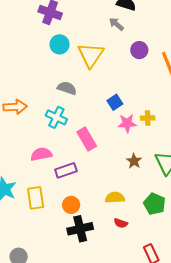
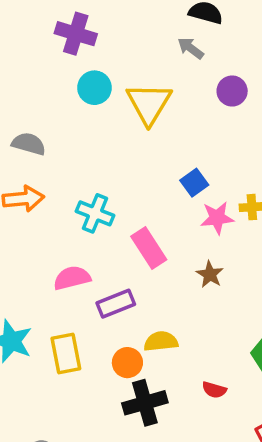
gray semicircle: (67, 88) -> (29, 144), moved
brown star: (134, 161) -> (210, 274), moved
yellow semicircle: (115, 198) -> (161, 341), moved

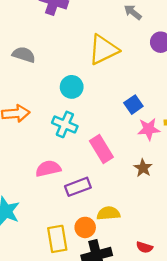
cyan circle: (94, 88) -> (72, 87), moved
yellow triangle: (149, 103) -> (103, 50), turned 32
gray semicircle: (29, 144) -> (24, 55), moved
yellow rectangle: (66, 353) -> (57, 239), moved

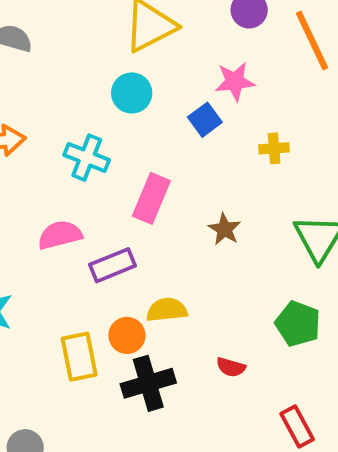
cyan circle: (72, 87) -> (132, 93), moved
pink star: (149, 129) -> (235, 81), moved
pink rectangle: (101, 149) -> (151, 198), turned 56

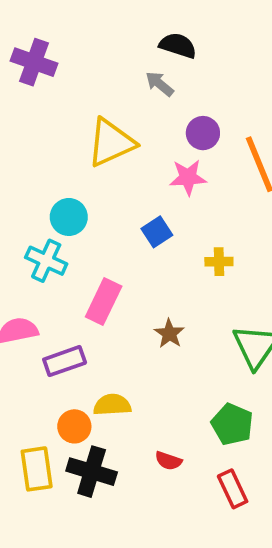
pink star: (235, 81) -> (188, 177), moved
cyan circle: (132, 93) -> (69, 217), moved
yellow rectangle: (79, 357) -> (37, 469), moved
black cross: (148, 383) -> (92, 472), turned 30
red rectangle: (297, 427) -> (233, 489), moved

